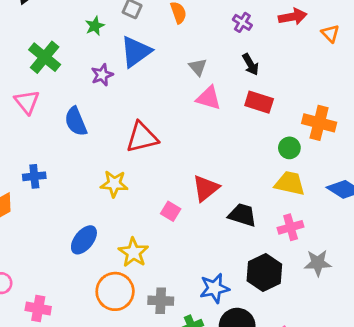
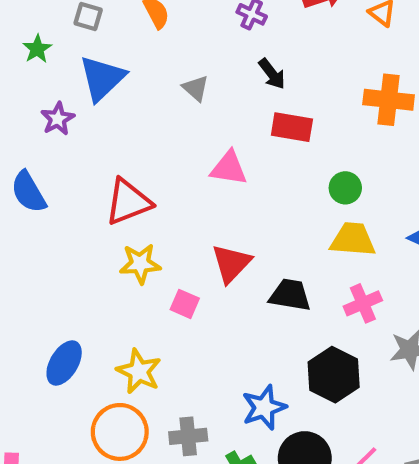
pink triangle: (209, 98) -> (229, 168), moved
orange cross: (319, 123) -> (389, 100), moved
yellow star: (114, 184) -> (140, 264), moved

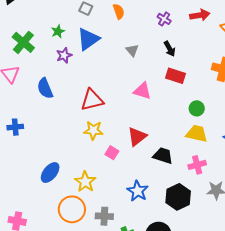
green star: (37, 49) -> (58, 31), moved
blue star: (264, 407) -> (138, 191), moved, turned -30

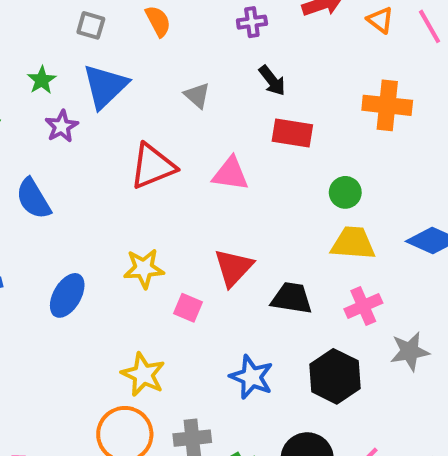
purple cross: (164, 19) -> (252, 22), turned -32
red triangle: (92, 100) -> (153, 166), moved
blue ellipse: (50, 173) -> (67, 295), moved

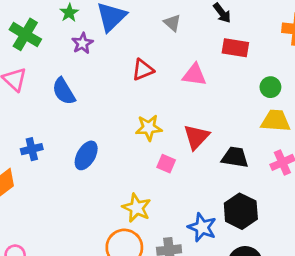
red triangle: (153, 166) -> (143, 70), size x0.7
yellow star: (144, 268) -> (149, 128), moved
black hexagon: (335, 376) -> (241, 211), moved
blue star: (251, 377) -> (202, 227), moved

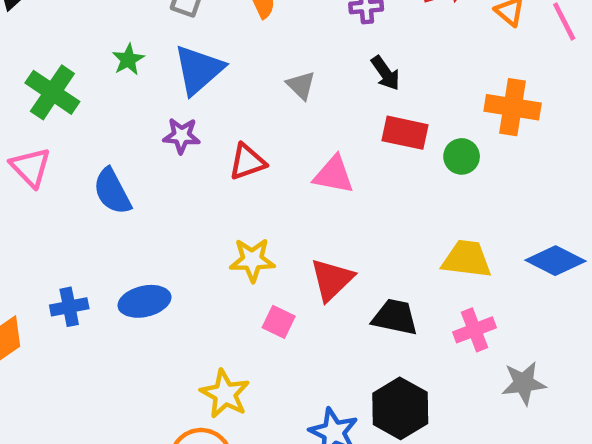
purple star: (82, 43) -> (182, 136), moved, turned 30
green circle: (270, 87) -> (462, 156), moved
blue cross: (32, 149) -> (69, 307), moved
blue ellipse: (86, 155) -> (144, 301), turned 44

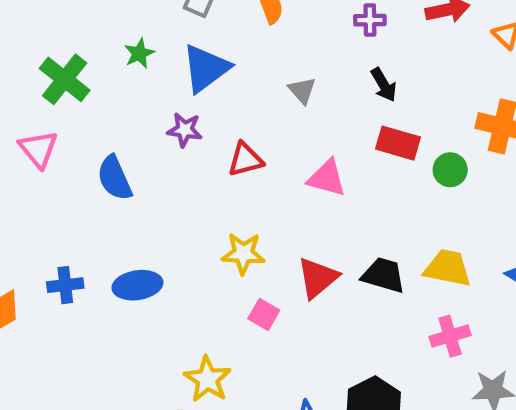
black trapezoid: (395, 317) -> (383, 275), moved

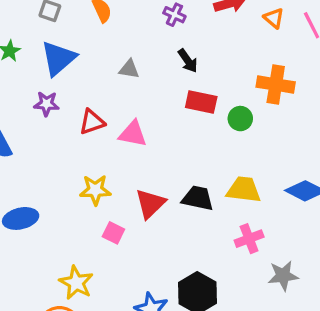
purple cross: (370, 20) -> (174, 15), turned 30
gray triangle: (302, 90) -> (129, 69), turned -35
pink triangle: (327, 178) -> (133, 134), moved

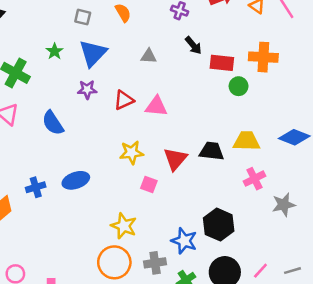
red rectangle: (201, 102) -> (222, 63), moved

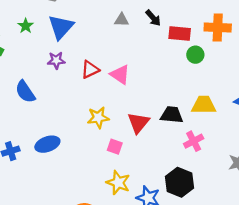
gray triangle: (149, 56) -> (122, 20), moved
pink triangle: (156, 106) -> (120, 75), turned 30
pink cross: (254, 179) -> (194, 141), moved
yellow star: (124, 226) -> (118, 183), moved

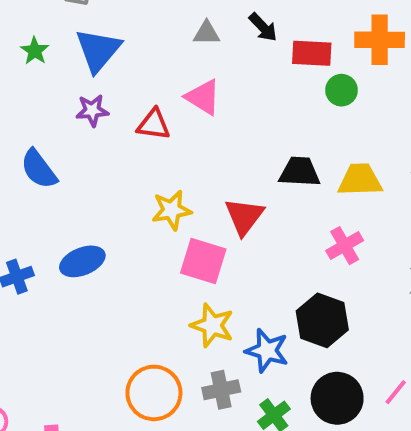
red triangle: (90, 70) -> (154, 124), turned 36
pink triangle: (120, 75) -> (203, 97), moved
black trapezoid: (172, 115) -> (300, 172), moved
pink square: (115, 147) -> (203, 261), size x1.6

